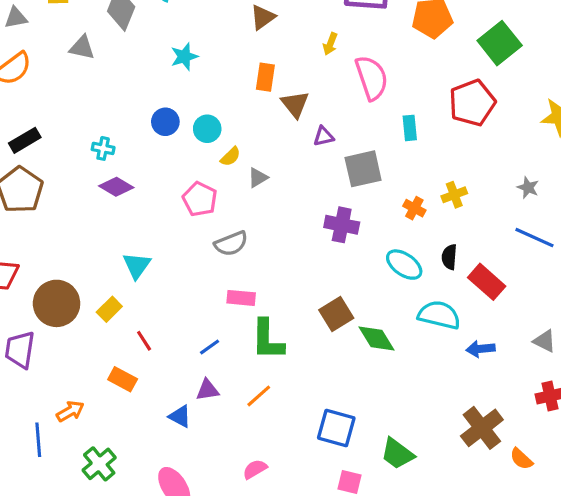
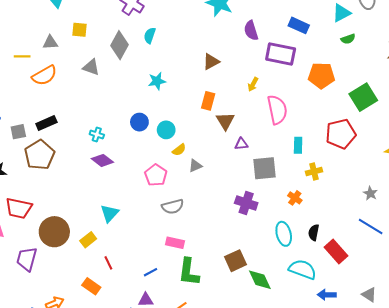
yellow cross: (454, 195) -> (314, 171), moved
cyan ellipse: (404, 265) -> (284, 234), turned 35

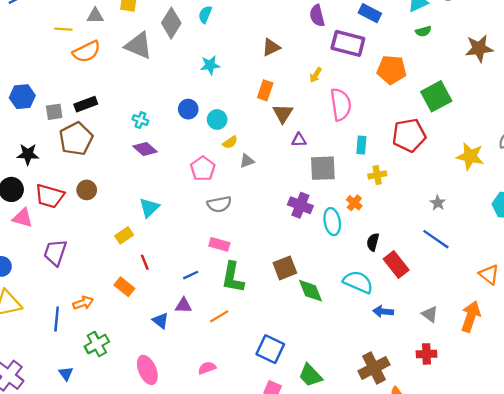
gray triangle: (91, 67) -> (139, 46), size x1.5
brown circle: (54, 232) -> (87, 190), moved, size x0.6
cyan ellipse: (284, 234) -> (332, 222), moved

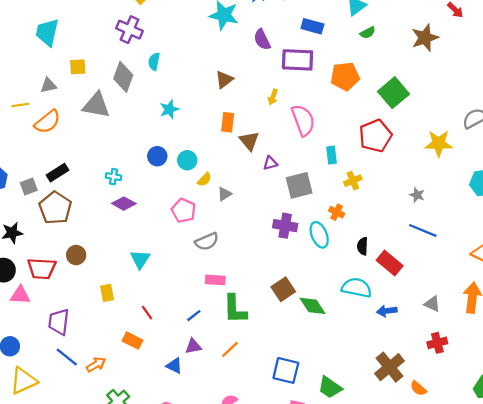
yellow rectangle: (124, 235) -> (107, 293), moved, turned -54
blue line: (57, 319) -> (67, 357), moved, turned -45

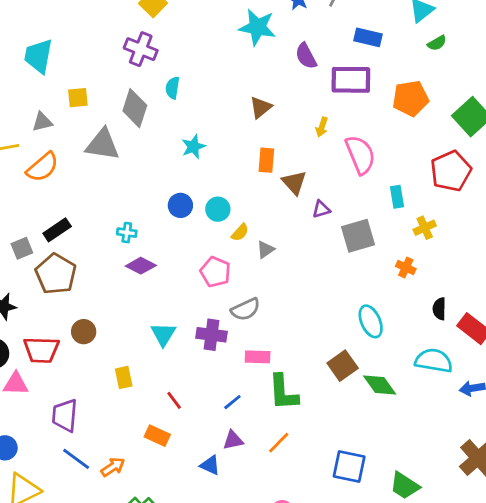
purple cross: (285, 226) -> (212, 335), moved
cyan ellipse: (319, 235) -> (371, 321), moved

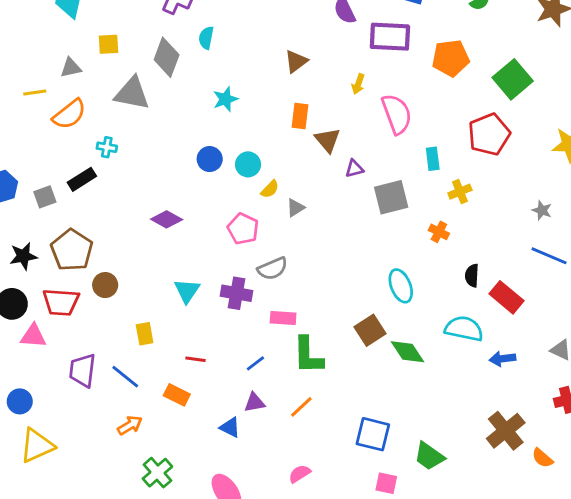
cyan cross: (127, 233) -> (107, 147), moved
brown pentagon: (56, 274) -> (72, 250), moved
red line: (174, 400) -> (196, 359), turned -48
blue line: (76, 459) -> (125, 377), moved

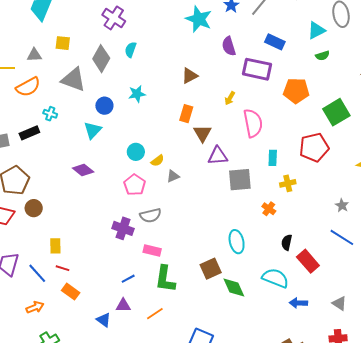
blue circle: (210, 159) -> (104, 106), moved
cyan circle: (248, 164) -> (136, 152), moved
purple triangle: (354, 169) -> (218, 156), size x1.5
cyan triangle: (187, 291) -> (93, 130), moved
red line: (196, 359) -> (62, 268), moved

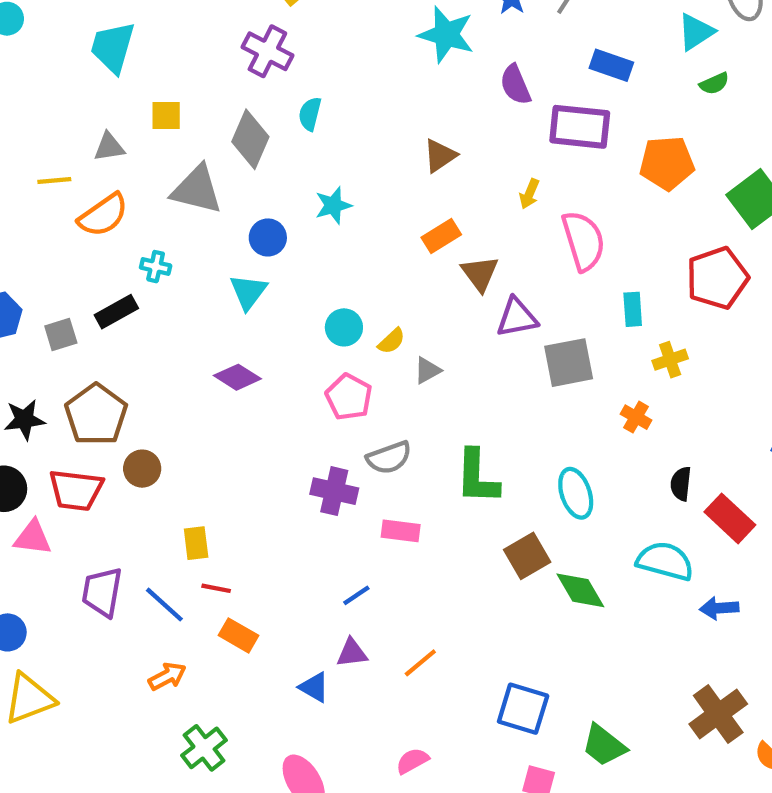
orange rectangle: (186, 114) -> (441, 236), turned 48
green L-shape: (165, 279) -> (477, 477), moved

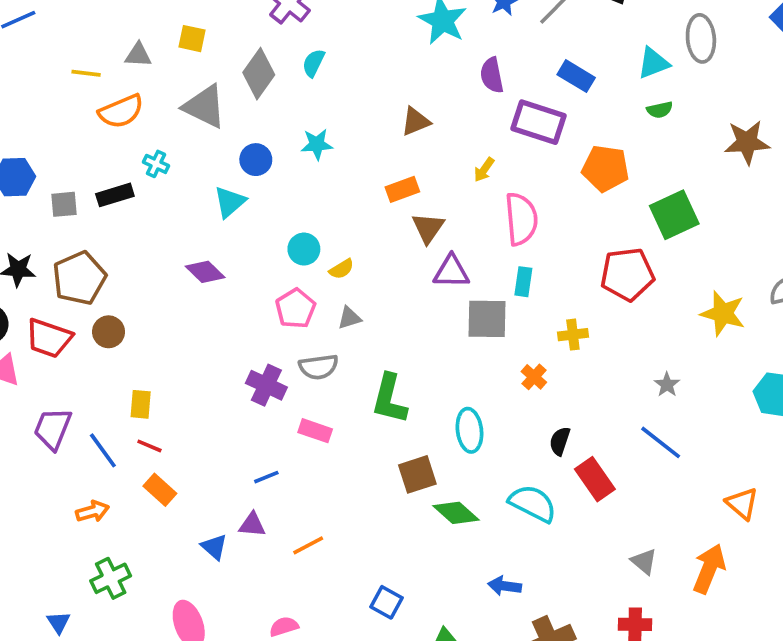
cyan rectangle: (633, 309) -> (523, 282), moved
gray triangle: (427, 370) -> (349, 318), moved
green diamond: (580, 590) -> (456, 513), turned -30
blue arrow: (719, 608) -> (505, 586), moved
blue square: (523, 709) -> (387, 602), size x0.7

